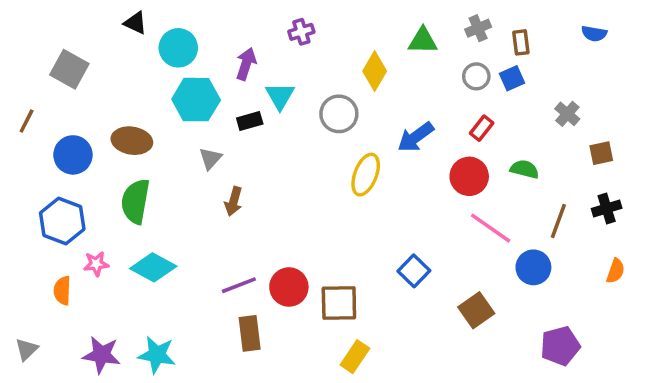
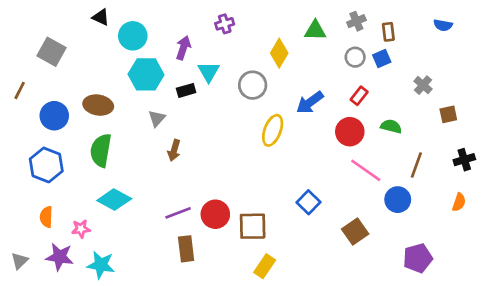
black cross: (607, 208) -> (464, 160), moved
pink star: (96, 264) -> (81, 229), moved
purple star: (102, 355) -> (60, 257), moved
cyan star: (157, 355) -> (101, 265), moved

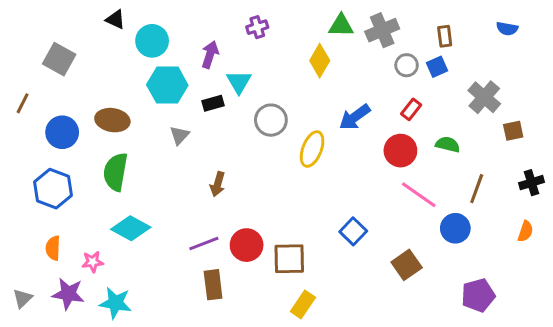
gray cross: (356, 21) -> (382, 30), moved, size x1.5
green triangle: (315, 31) -> (341, 26), moved
gray circle: (253, 85) -> (271, 120), moved
gray cross: (423, 85) -> (484, 97), size x1.5
brown arrow: (174, 150) -> (218, 184), moved

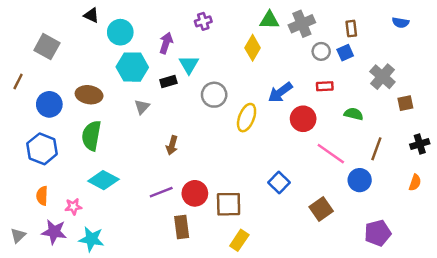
red rectangle: (411, 109) -> (325, 86), turned 49
red circle: (400, 151) -> (303, 119), moved
brown rectangle: (213, 285) -> (182, 227), moved

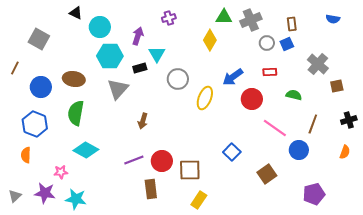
gray triangle: (142, 107) -> (118, 89), size x1.6
orange semicircle: (42, 196) -> (26, 155), moved

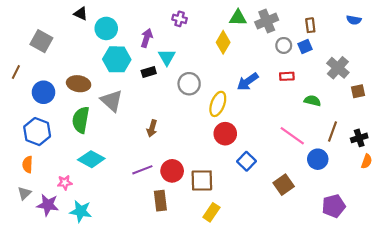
purple cross: (169, 18) -> (180, 19), turned 32
gray triangle: (118, 89) -> (112, 101), moved, turned -30
red circle: (252, 99) -> (225, 134), moved
black cross: (349, 120) -> (359, 138), moved
gray triangle: (15, 196) -> (24, 193), moved

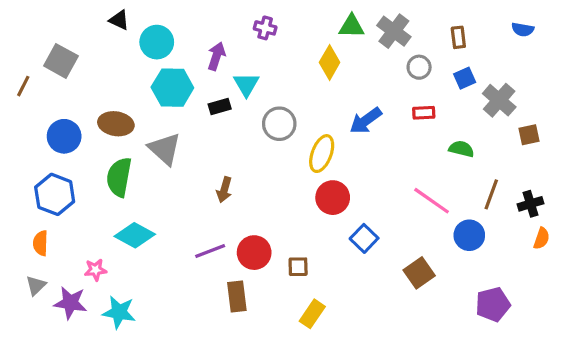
gray cross: (267, 21) -> (394, 31), turned -30
blue square: (305, 47) -> (465, 78), moved
brown line: (16, 72) -> (23, 86), moved
brown square: (202, 180) -> (298, 267), size x0.6

